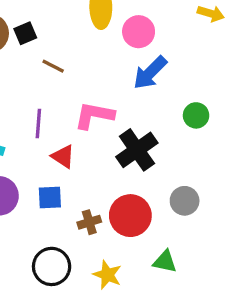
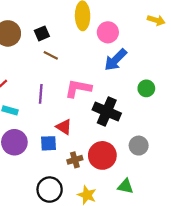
black square: (25, 33) -> (42, 33), moved
black cross: (137, 150) -> (107, 111), turned -32
red triangle: (63, 156) -> (64, 127), moved

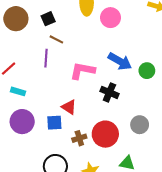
blue arrow: (116, 60) -> (120, 61), moved, turned -105
purple line: (41, 94) -> (46, 58), moved
black cross: (107, 111) -> (109, 92), size x0.7

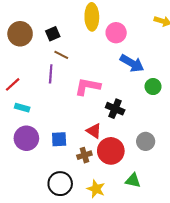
blue arrow: (120, 61) -> (132, 63), moved
red triangle: (69, 107) -> (94, 131), moved

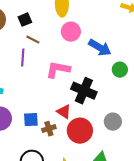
pink circle: (116, 33) -> (71, 32), moved
black cross: (115, 109) -> (84, 91), size x1.4
brown cross: (84, 155) -> (49, 129), moved

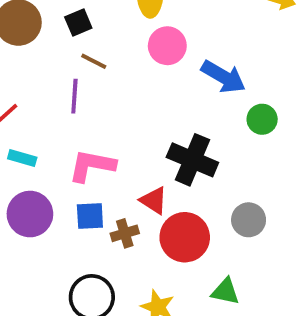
pink L-shape: (58, 70) -> (92, 166), moved

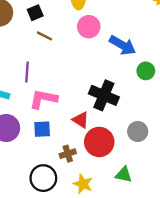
purple line: (74, 96) -> (27, 72), moved
brown cross: (125, 233) -> (68, 154), moved

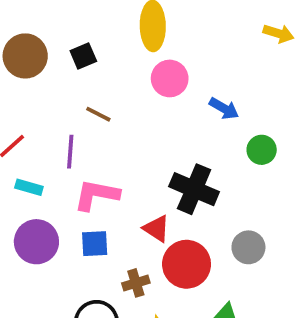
brown line: (44, 36) -> (98, 114), moved
blue arrow: (123, 45) -> (224, 109), size x0.7

